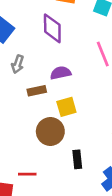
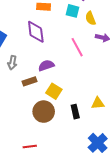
yellow square: (66, 107) -> (54, 91), turned -35
black rectangle: (77, 159) -> (75, 112), moved

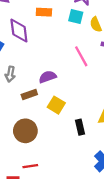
purple diamond: (36, 32) -> (19, 31), moved
brown circle: (44, 112) -> (25, 131), moved

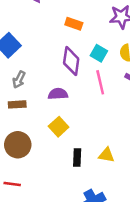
cyan square: (76, 16) -> (99, 53), moved
purple diamond: (19, 31) -> (71, 61), moved
brown rectangle: (29, 94) -> (17, 104), moved

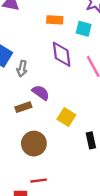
cyan square: (99, 53) -> (84, 29), moved
gray arrow: (19, 80) -> (22, 69), moved
purple semicircle: (58, 94) -> (41, 93), moved, turned 54

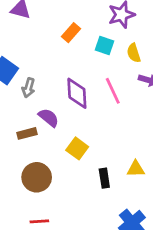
orange rectangle: (55, 20) -> (71, 33), turned -56
purple diamond: (62, 54) -> (77, 93), moved

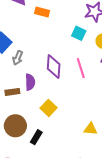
orange rectangle: (71, 33) -> (42, 12), moved, turned 56
purple semicircle: (49, 118) -> (30, 82), turned 42
black rectangle: (104, 178) -> (36, 137), moved, turned 32

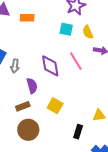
brown rectangle: (12, 92) -> (23, 106), moved
black rectangle: (36, 137) -> (78, 132), moved

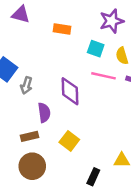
orange rectangle: (27, 18) -> (62, 29), moved
pink line: (76, 61) -> (103, 76), moved, turned -54

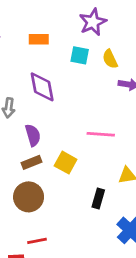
pink line: (103, 76) -> (101, 134), moved
purple diamond: (70, 91) -> (42, 87), moved
brown rectangle: (29, 136) -> (32, 162), moved

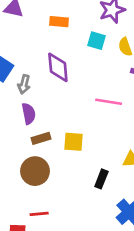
pink line: (101, 134) -> (109, 102), moved
purple semicircle: (33, 135) -> (29, 114), moved
yellow square: (66, 163) -> (73, 142), turned -30

